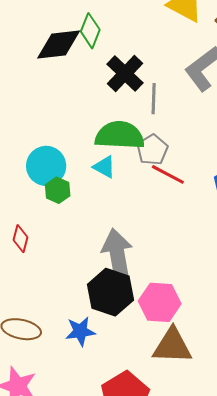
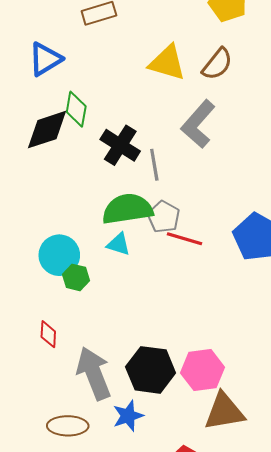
gray arrow: (117, 255) -> (94, 373), moved

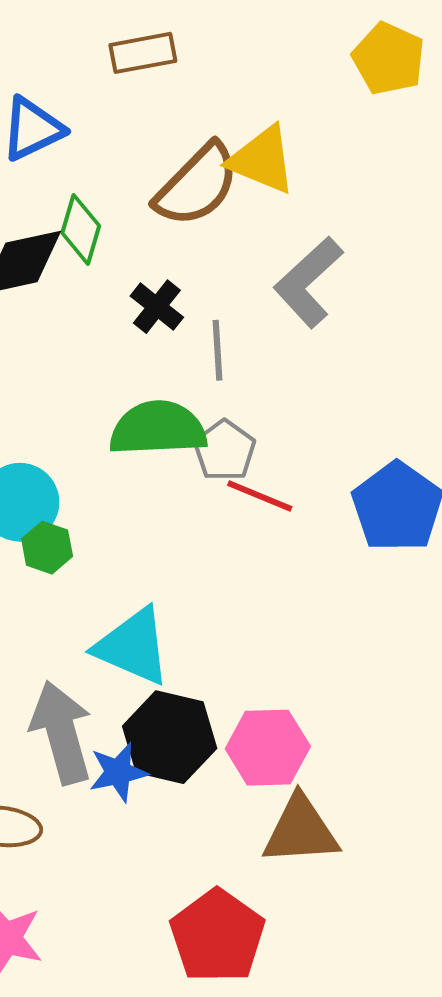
brown semicircle: (217, 64) -> (197, 185), moved, size x1.4
black cross: (120, 145) -> (157, 307), size x0.7
cyan triangle: (118, 244) -> (133, 646), moved, size x1.8
blue star: (128, 416) -> (118, 772), moved

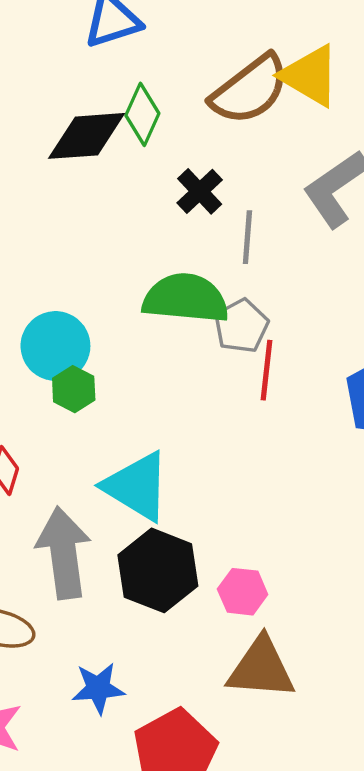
red line: (260, 496) -> (266, 370), turned 66
pink hexagon: (268, 748) -> (243, 592), size x0.7
blue star: (118, 772) -> (98, 688), moved

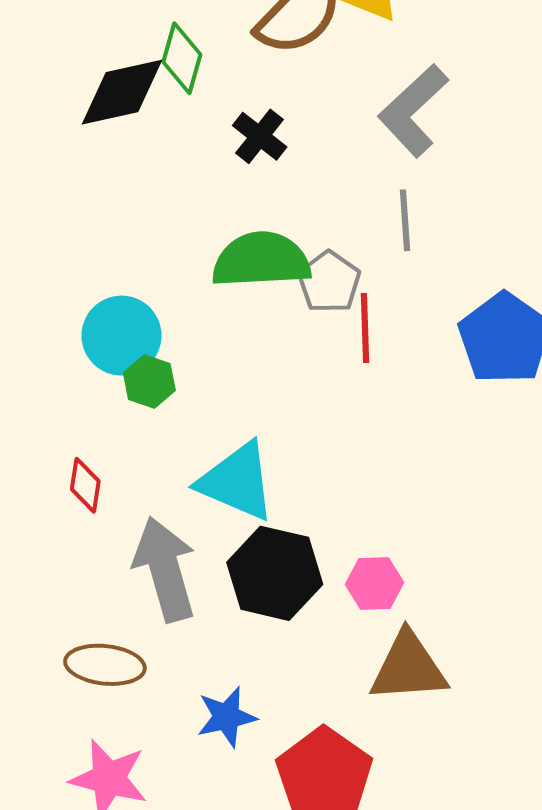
gray line: (247, 237) -> (405, 220), moved

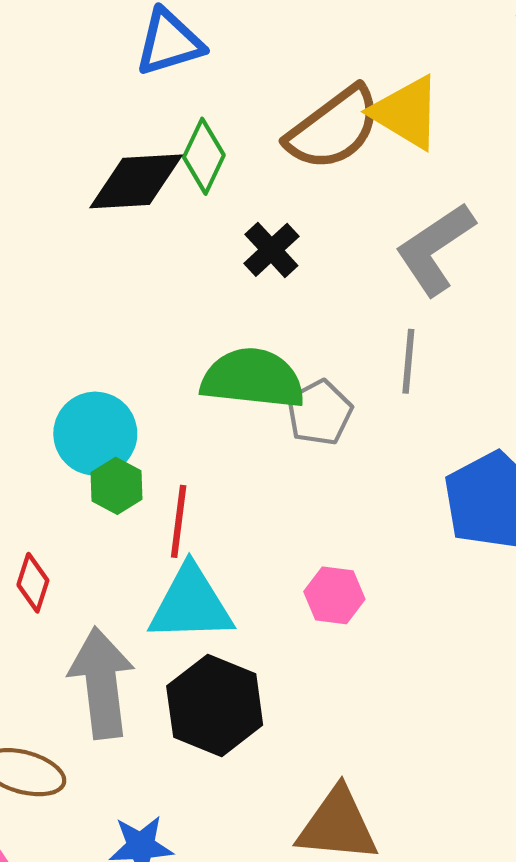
red line: (365, 328) -> (179, 521), moved
cyan triangle: (237, 481) -> (191, 604), turned -34
pink hexagon: (374, 583) -> (334, 595), moved

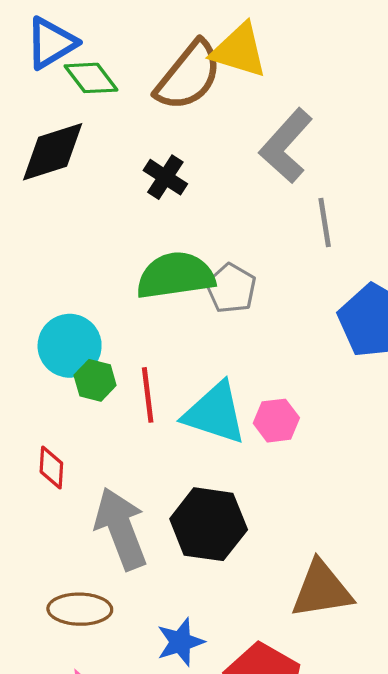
green diamond: (204, 156) -> (91, 78), moved, turned -48
gray line: (408, 361) -> (325, 222), moved
cyan triangle: (191, 604) -> (215, 413), moved, turned 34

